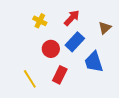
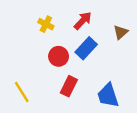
blue trapezoid: (94, 62) -> (108, 95), moved
yellow line: (30, 79) -> (22, 92), moved

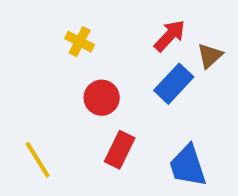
red arrow: (83, 21) -> (170, 36), moved
blue rectangle: (86, 48) -> (174, 84), moved

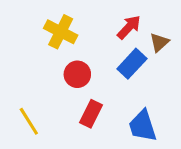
yellow cross: (80, 42) -> (61, 32), size x1.5

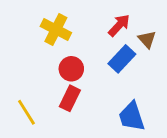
brown triangle: (159, 42) -> (147, 39), turned -30
red rectangle: (91, 114) -> (70, 98), moved

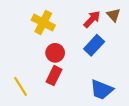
brown triangle: (147, 39) -> (114, 15), moved
blue trapezoid: (132, 117) -> (102, 90), turned -50

